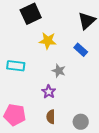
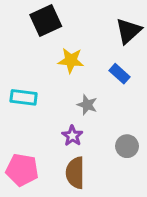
brown semicircle: (51, 117) -> (75, 173), size x1.5
gray circle: (81, 122) -> (127, 146), moved

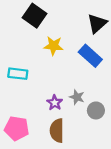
black square: (46, 21) -> (35, 16), turned -30
blue rectangle: (120, 74) -> (90, 56), size x1.5
gray star: (87, 105) -> (77, 97), moved

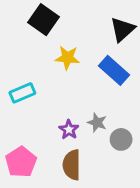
cyan rectangle: (18, 74) -> (22, 93), turned -30
pink pentagon: (17, 128) -> (21, 162), turned 30

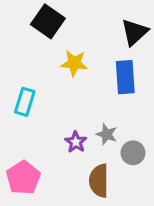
blue rectangle: (114, 70) -> (125, 77), turned 44
cyan rectangle: (22, 93) -> (25, 102), turned -50
brown semicircle: (72, 165) -> (99, 181), moved

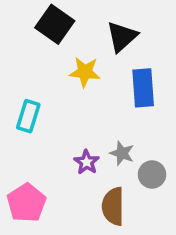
black triangle: (135, 32) -> (122, 37), moved

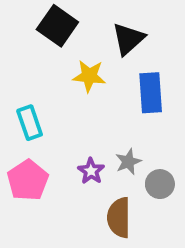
cyan rectangle: (28, 116) -> (30, 123), turned -36
gray star: (122, 153) -> (128, 162), turned 30
pink pentagon: (26, 203) -> (28, 180), moved

